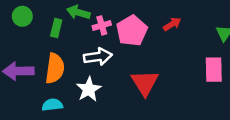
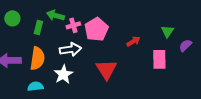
red arrow: (172, 24) -> (133, 41), moved

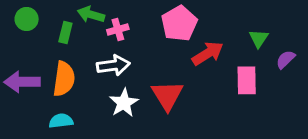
pink pentagon: (96, 29) -> (179, 23), moved
red arrow: (133, 41) -> (208, 53), size x1.5
white star: (63, 74) -> (124, 103), moved

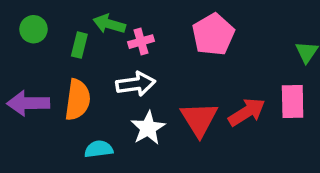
red arrow: (208, 53) -> (247, 112), moved
cyan semicircle: (61, 121) -> (99, 149), moved

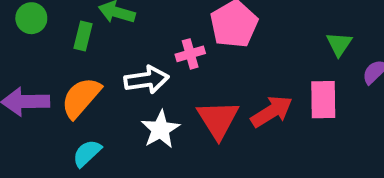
pink cross: (141, 42) -> (190, 54), moved
orange semicircle: (78, 100) -> (81, 98), turned -147
cyan semicircle: (99, 149) -> (87, 153), moved, turned -36

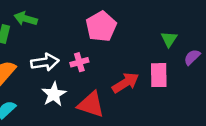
pink cross: (190, 54) -> (79, 62), moved
red triangle: (218, 119) -> (91, 104), moved, turned -40

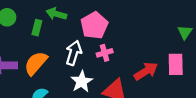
pink pentagon: (101, 26) -> (94, 25), moved
white arrow: (45, 62) -> (74, 53), turned -65

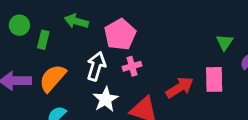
green rectangle: (37, 28) -> (43, 40), moved

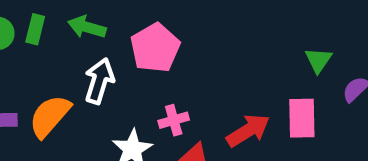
green rectangle: (43, 40) -> (35, 29), moved
white arrow: (96, 66) -> (99, 81), moved
pink cross: (132, 66) -> (174, 120), moved

